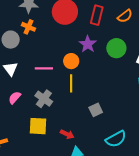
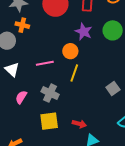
yellow line: (71, 83) -> (74, 73), turned 30
gray square: (96, 110) -> (113, 88), moved

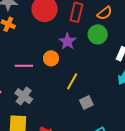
green circle: (113, 30) -> (98, 34), moved
yellow line: (74, 73) -> (72, 81), moved

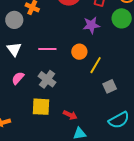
purple star: (67, 41) -> (91, 25), turned 30
orange circle: (51, 58) -> (79, 52), moved

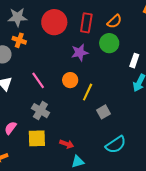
pink line: (47, 49) -> (38, 80), turned 60
pink semicircle: (18, 78) -> (10, 128), moved

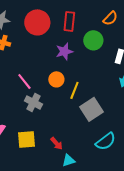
orange semicircle: (114, 21) -> (110, 18), moved
gray cross: (40, 111) -> (33, 102), moved
gray square: (103, 112) -> (91, 109), size x1.6
red arrow: (67, 144) -> (57, 143), turned 32

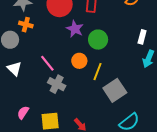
green circle: (93, 40) -> (98, 40), moved
purple star: (64, 51) -> (75, 29), moved, turned -30

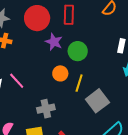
pink line: (47, 63) -> (17, 81), moved
gray cross: (57, 84) -> (46, 109), moved, turned -36

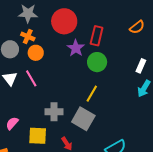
red rectangle: (69, 15) -> (97, 36), moved
orange circle: (60, 73) -> (36, 53), moved
gray square: (97, 101) -> (83, 119), moved, turned -35

